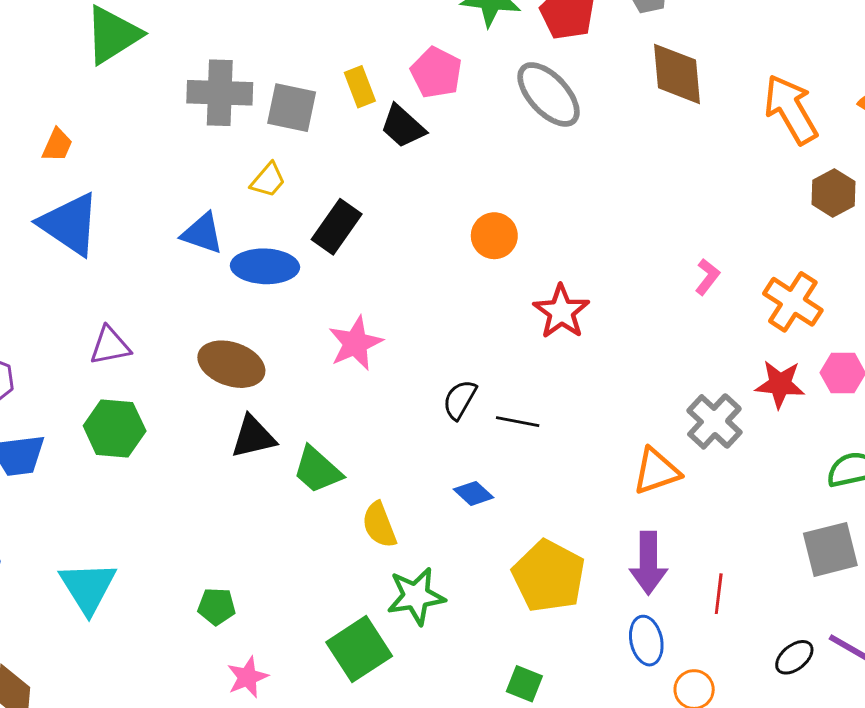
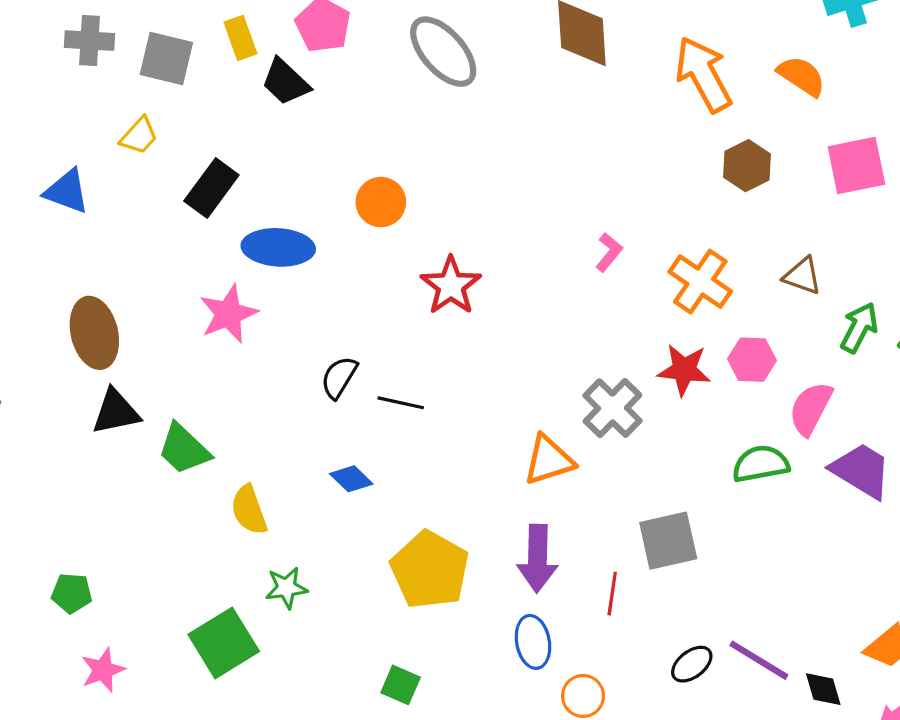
gray cross: (220, 93) -> (90, 41), size x0.7
blue ellipse: (265, 266) -> (278, 247), moved
brown ellipse: (231, 364) -> (94, 333), turned 56
gray square: (830, 549) -> (668, 541), moved
green star: (416, 596) -> (286, 588), size x0.7

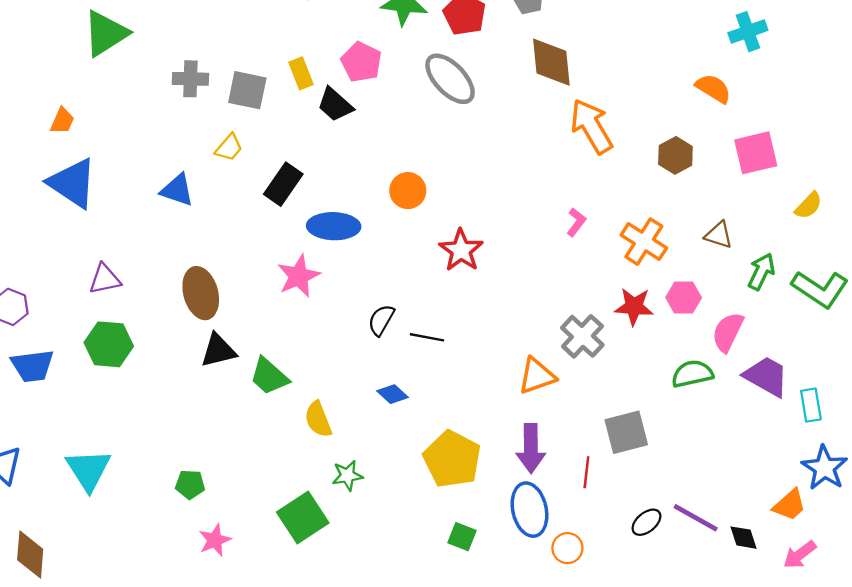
orange arrow: (703, 74) -> (591, 126), moved
blue ellipse: (533, 642) -> (530, 510), size x1.4
green square: (401, 685) -> (462, 537), moved

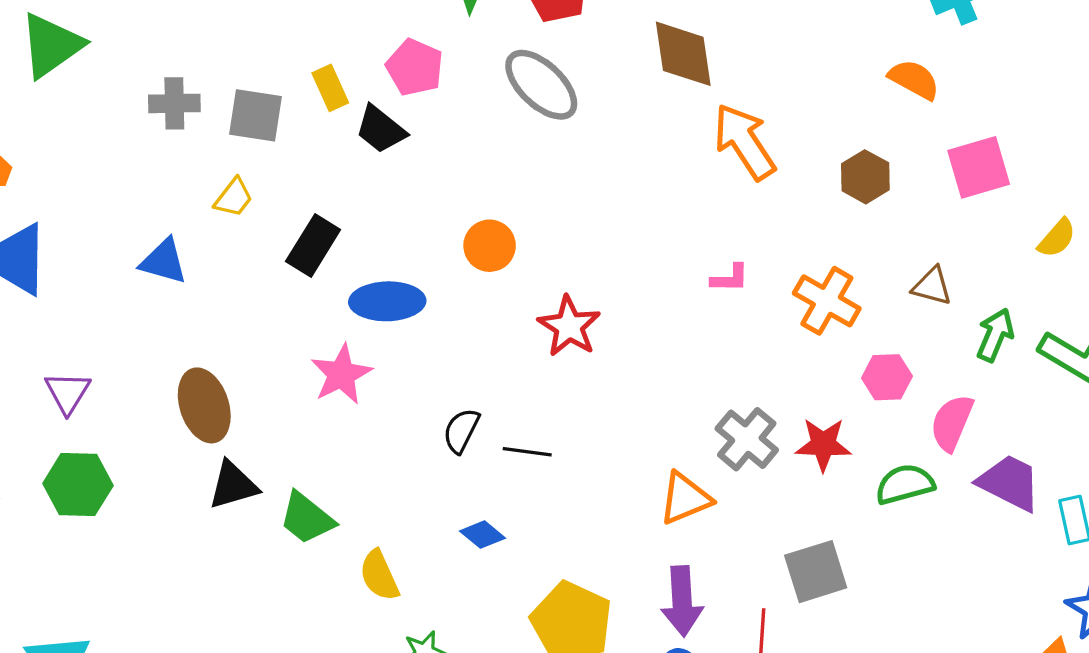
pink L-shape: (576, 222) -> (730, 278), turned 56
purple triangle: (105, 279) -> (68, 392), turned -44
red star: (634, 307) -> (823, 444), moved

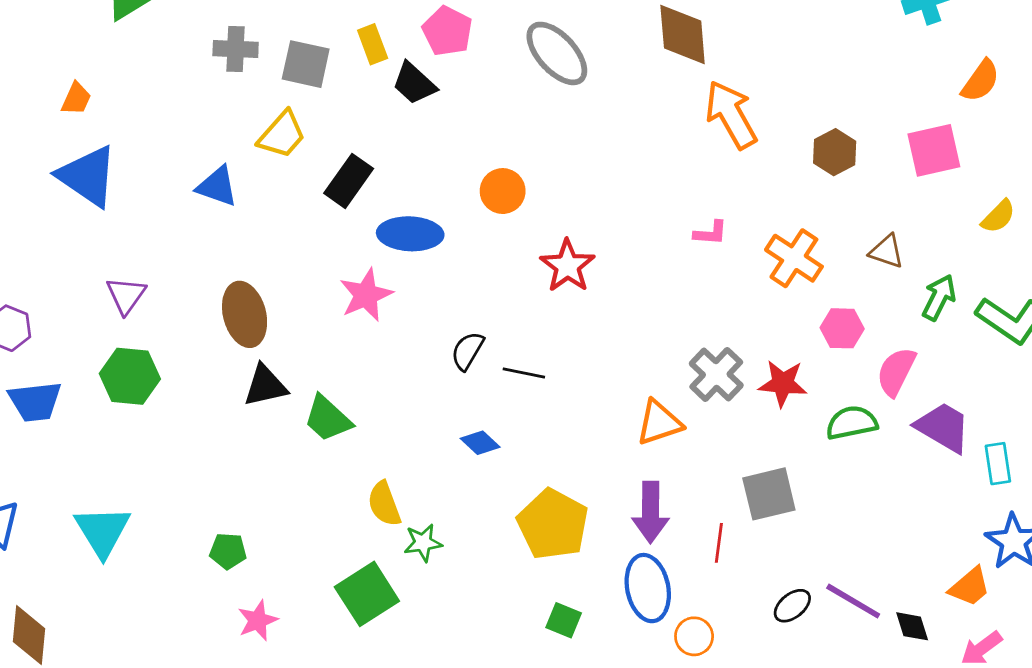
orange semicircle: (914, 79) -> (980, 81), moved, turned 93
yellow trapezoid: (234, 198) -> (282, 135), size x1.4
yellow semicircle: (379, 575) -> (384, 504), moved

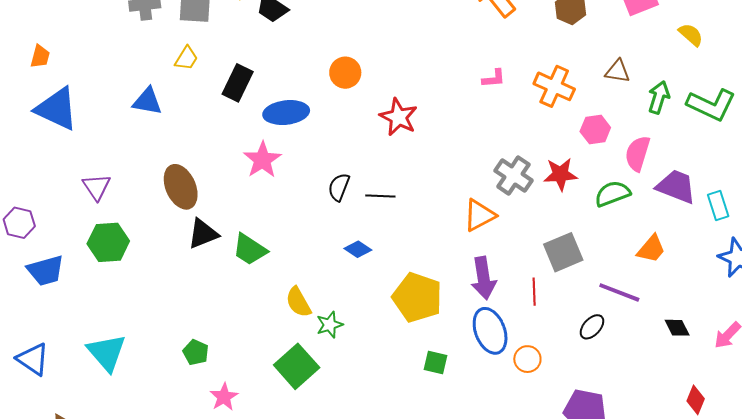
yellow trapezoid: (282, 135) -> (186, 58), size x0.7
yellow semicircle: (998, 216) -> (691, 35), turned -84
green pentagon: (228, 551) -> (196, 352), turned 30
orange trapezoid: (970, 587) -> (651, 249), moved
purple line: (853, 601) -> (619, 292), moved

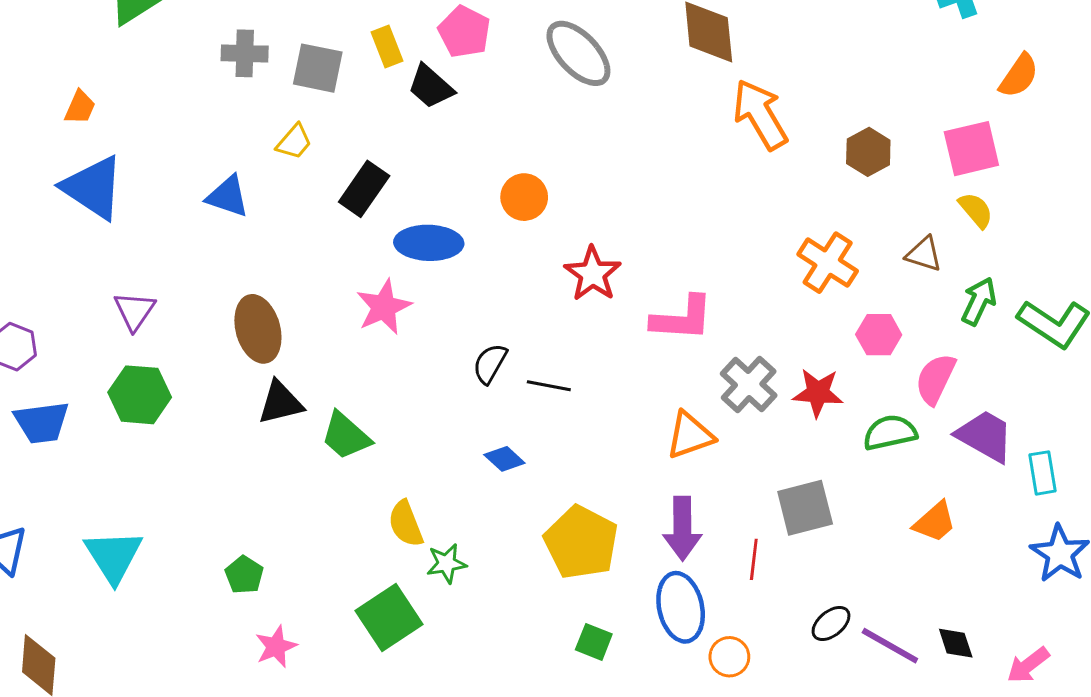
yellow semicircle: (691, 35) -> (976, 210), moved
pink L-shape: (494, 78) -> (682, 318), moved, size x1.8
purple line: (619, 292) -> (890, 646), moved

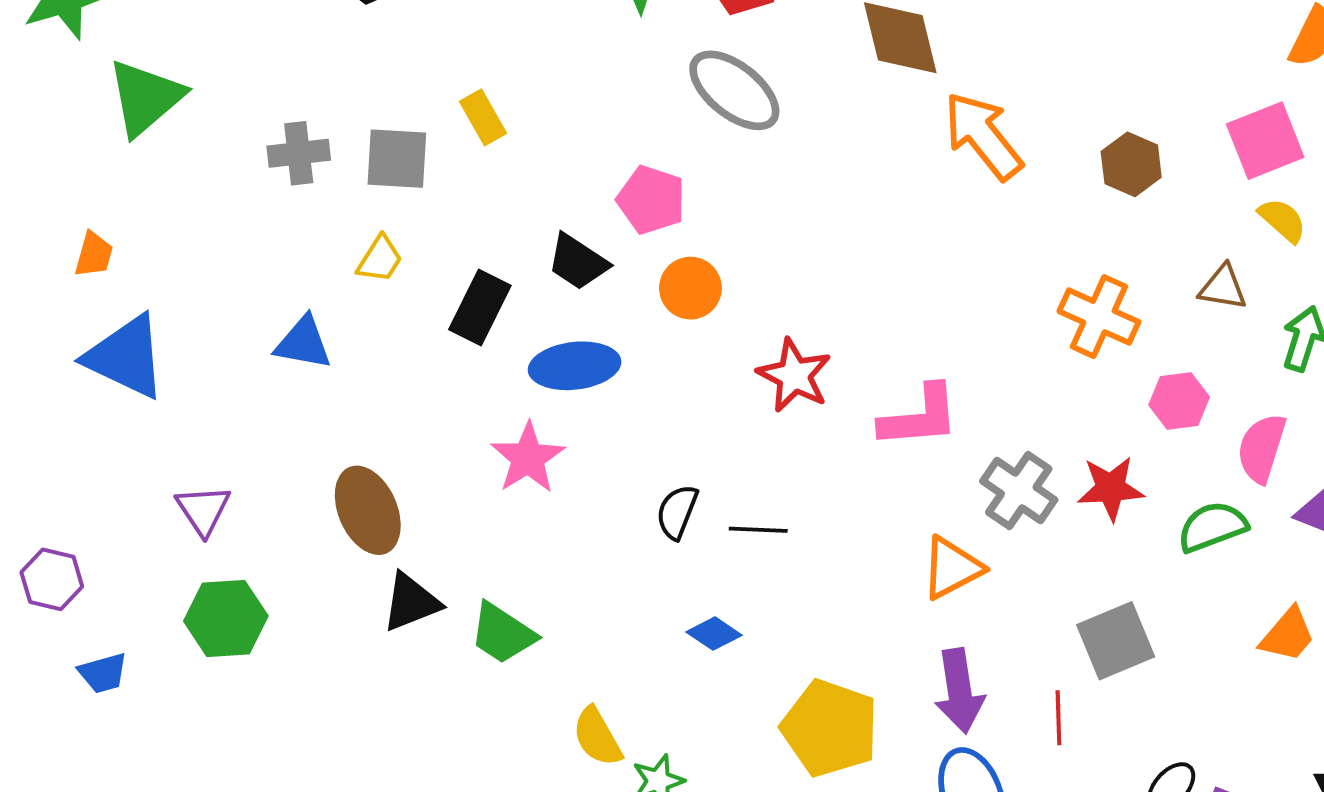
pink pentagon: (464, 32) -> (651, 200), moved
black trapezoid: (431, 87) -> (578, 262), moved
blue trapezoid: (42, 422) -> (103, 673), size x0.7

